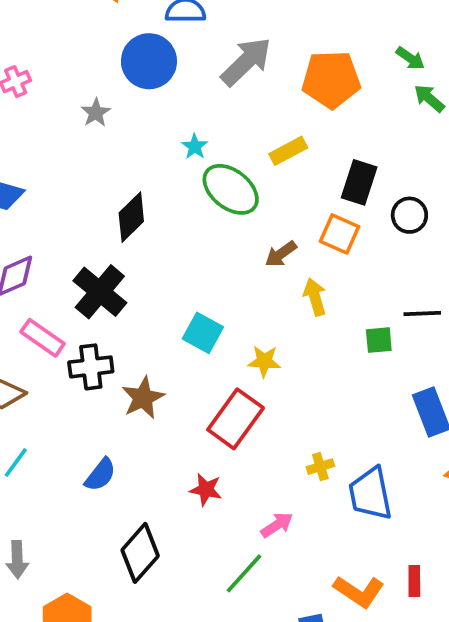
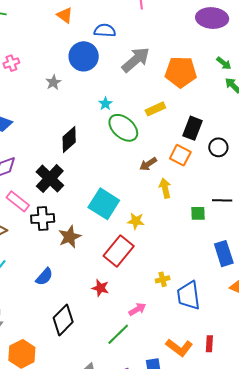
cyan square: (203, 333) -> (104, 204), size x1.4

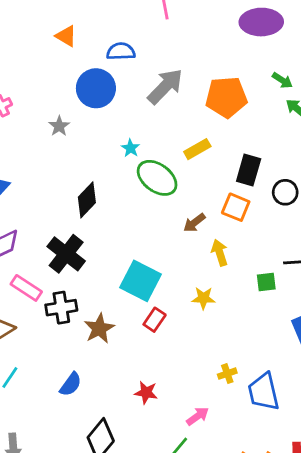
yellow star: (136, 221) -> (203, 298), moved
red rectangle: (119, 251) -> (155, 320), moved, size x0.6

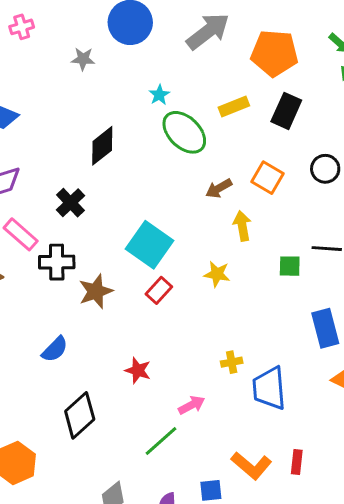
gray star: (59, 126) -> (83, 59), turned 30
black rectangle: (249, 170) -> (286, 111), moved
black cross: (66, 254) -> (71, 203), size x0.7

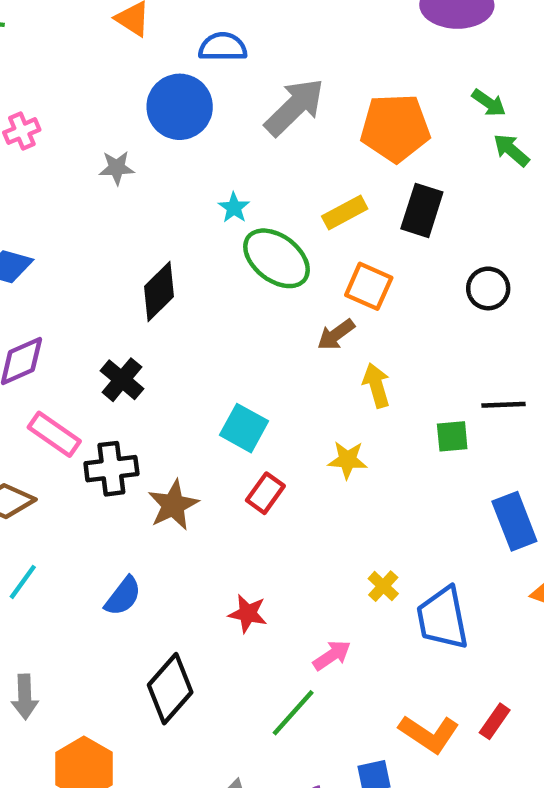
orange square: (268, 178) -> (369, 286), moved
cyan square: (149, 245) -> (244, 428), size x0.7
yellow cross: (232, 362) -> (383, 586), turned -30
red rectangle: (297, 462) -> (495, 721), turned 35

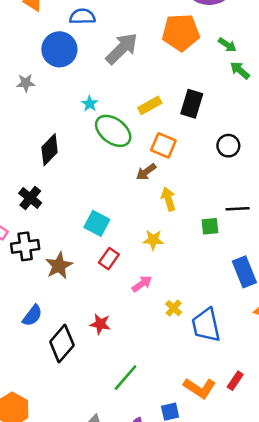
orange pentagon: (395, 128) -> (181, 32), moved
pink arrow: (332, 655) -> (142, 284), moved
black diamond: (170, 689) -> (62, 344), moved

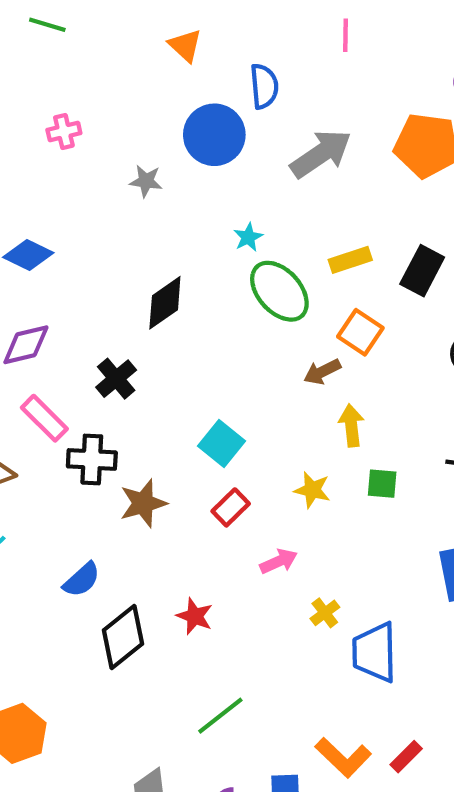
blue semicircle: (82, 16) -> (264, 86), turned 75
green square: (210, 226) -> (382, 484), moved

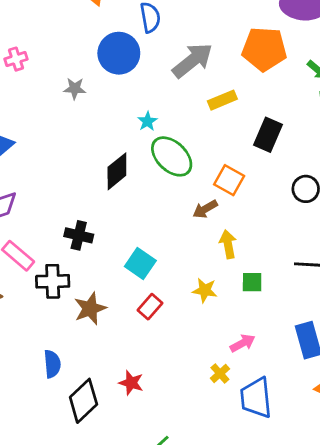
yellow rectangle: (350, 260) -> (222, 100), moved
black diamond: (165, 303) -> (117, 171), moved
black cross: (116, 379) -> (79, 235), moved, turned -32
pink arrow: (279, 561) -> (243, 343), moved
blue semicircle: (82, 580) -> (52, 364), turned -48

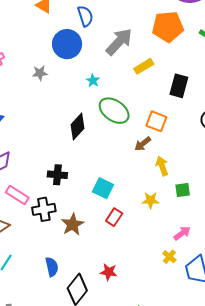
cyan star: (147, 121) -> (93, 81), moved

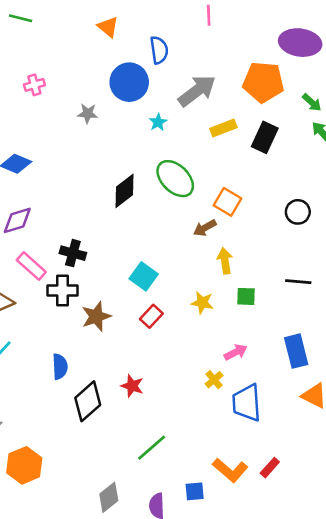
cyan star: (93, 81) -> (158, 122), moved
black rectangle: (179, 86) -> (265, 137), moved
black cross: (57, 175) -> (73, 253), moved

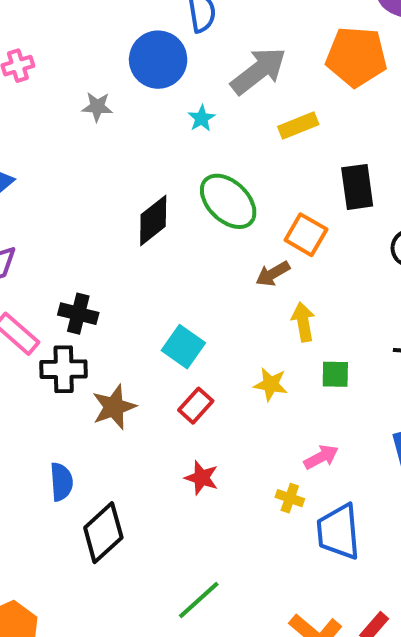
black rectangle: (265, 137) -> (357, 187), moved, turned -32
yellow cross: (214, 380) -> (290, 498), turned -30
red star: (132, 386) -> (201, 478), moved

